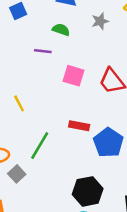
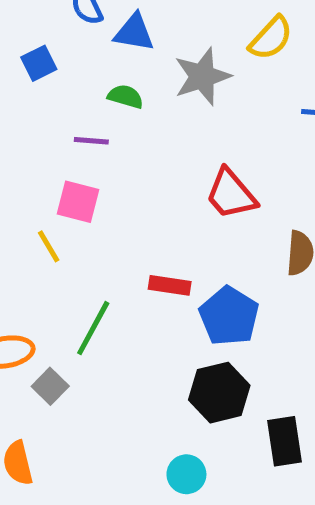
gray star: (100, 21) -> (202, 76), size x1.6
pink square: (74, 76) -> (78, 202), moved
black hexagon: (88, 191) -> (219, 393), moved

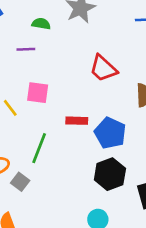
pink square: (78, 202) -> (38, 93), moved

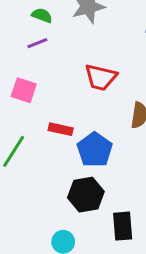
purple line: (26, 49) -> (37, 43), moved, turned -30
red trapezoid: (103, 68) -> (101, 77), turned -40

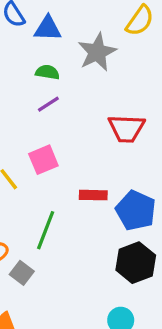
pink square: (24, 90) -> (43, 160), turned -30

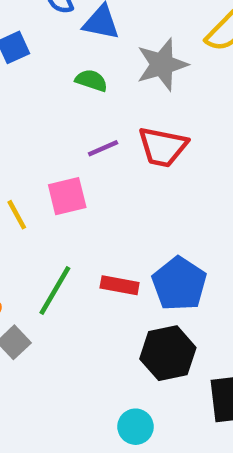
purple line: (48, 104) -> (103, 148), moved
red trapezoid: (126, 129) -> (163, 147), moved
red rectangle: (93, 195) -> (120, 285), moved

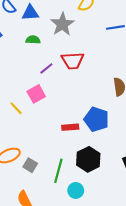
green line: (55, 291) -> (58, 171), moved
black hexagon: (168, 353) -> (88, 159), moved
cyan circle: (135, 427) -> (76, 190), moved

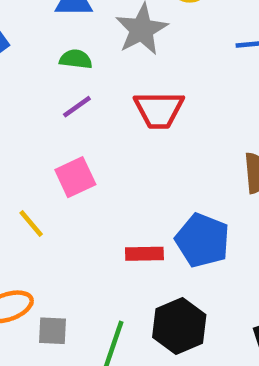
purple line: (46, 68) -> (77, 107), moved
yellow line: (16, 108) -> (31, 224), moved
gray square: (30, 165) -> (53, 331), turned -32

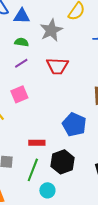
red rectangle: (144, 254) -> (37, 143), moved

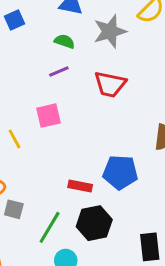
blue pentagon: (74, 124) -> (120, 172), turned -30
red rectangle: (37, 143) -> (80, 186), moved

